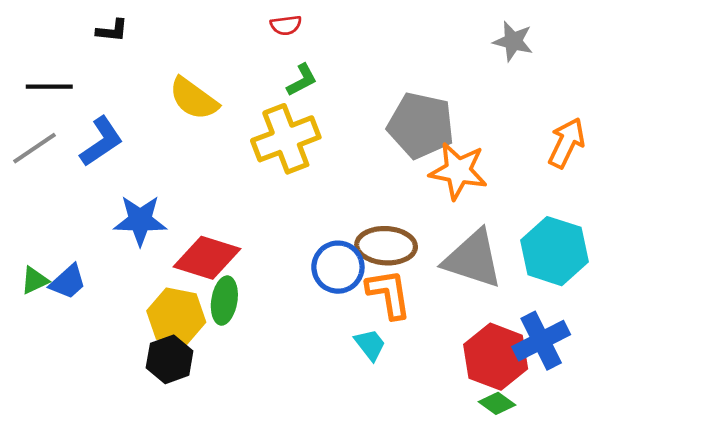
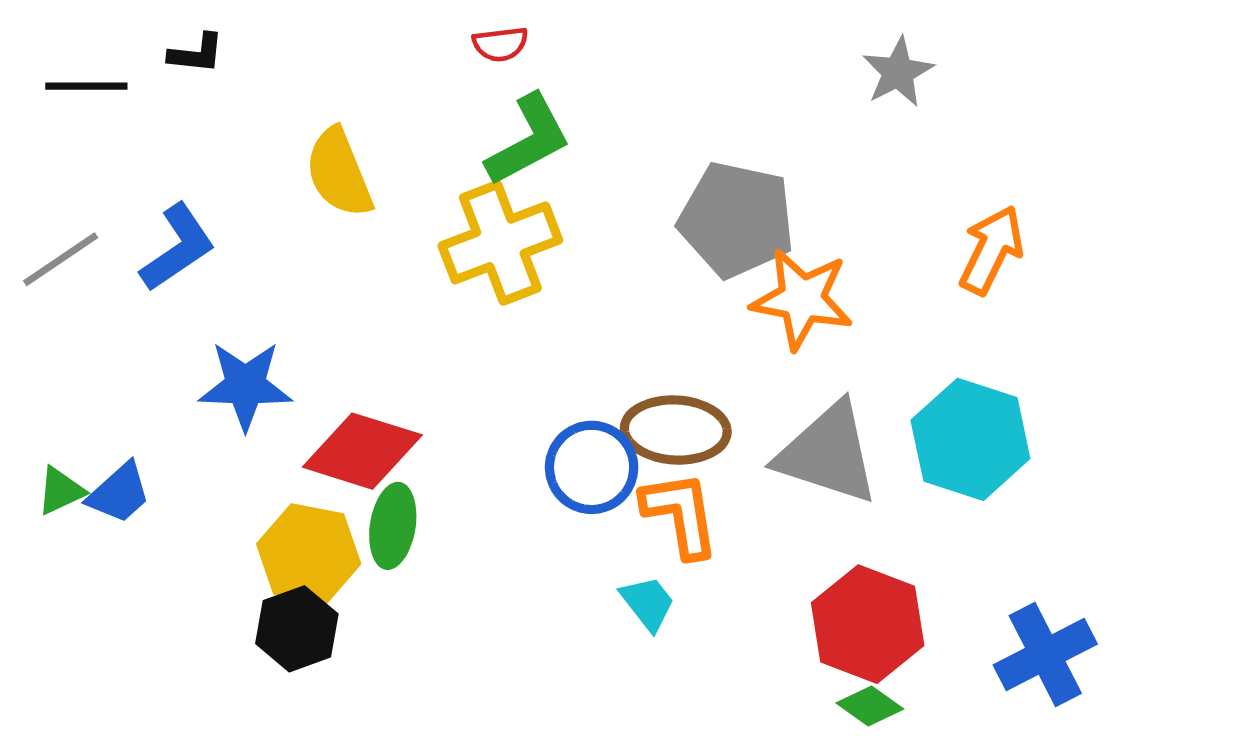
gray star: (513, 41) -> (898, 72), turned 30
green L-shape: (302, 80) -> (528, 140), size x1.6
black line: (49, 87) -> (86, 86), moved
yellow semicircle: (194, 99) -> (339, 173), turned 32
blue cross: (541, 341) -> (1045, 655), moved

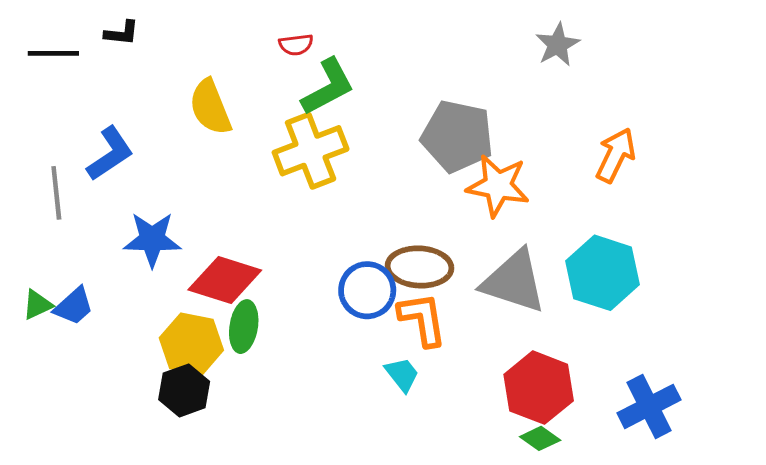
red semicircle: (500, 44) -> (296, 45), moved
gray line: (61, 259) -> (56, 193), moved, turned -62

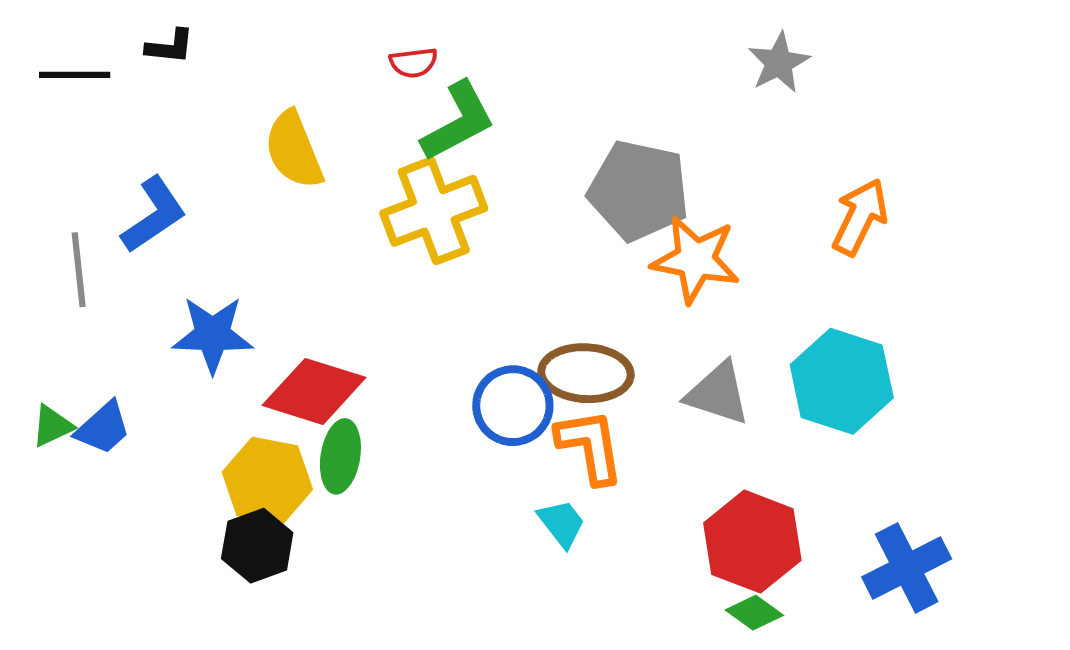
gray triangle: (514, 282) -> (718, 393), size x0.7

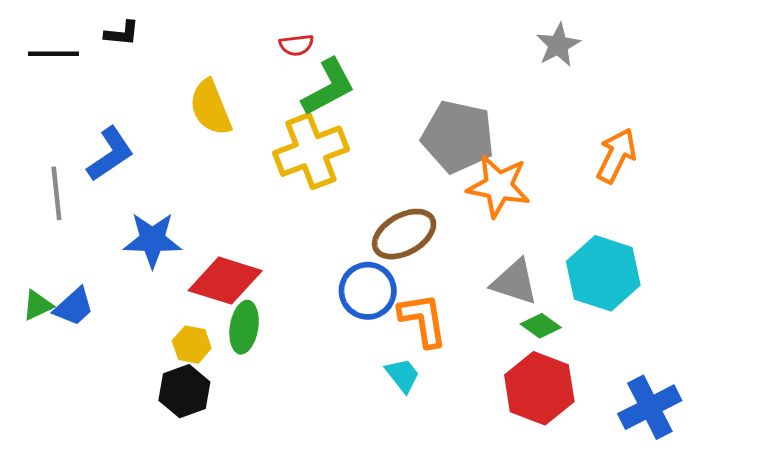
brown ellipse: (586, 373) -> (404, 234), moved, turned -32
yellow hexagon: (267, 481) -> (192, 345), size x0.6
green diamond: (754, 613) -> (541, 326), moved

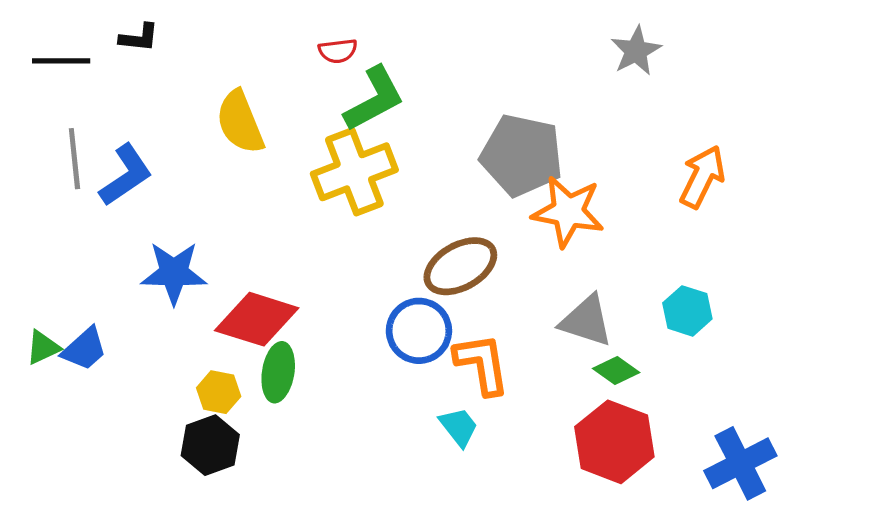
gray line: (56, 193) -> (74, 159), moved
cyan hexagon: (603, 273) -> (687, 311), size x0.6

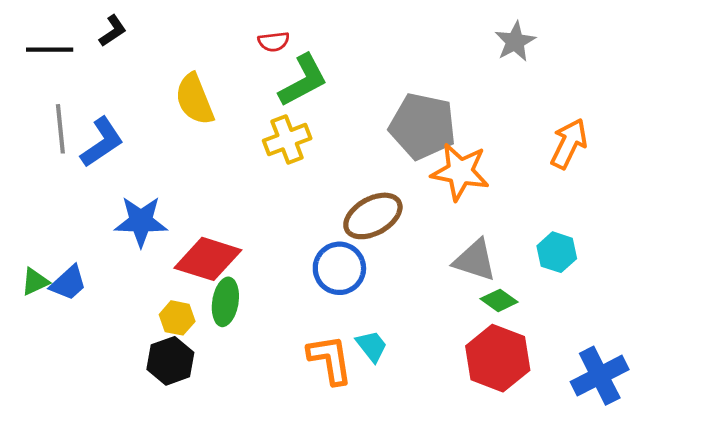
black L-shape: (139, 38) -> (113, 31), turned -40
yellow cross: (354, 172) -> (287, 140), size x0.7
orange L-shape: (482, 364) -> (330, 360), moved

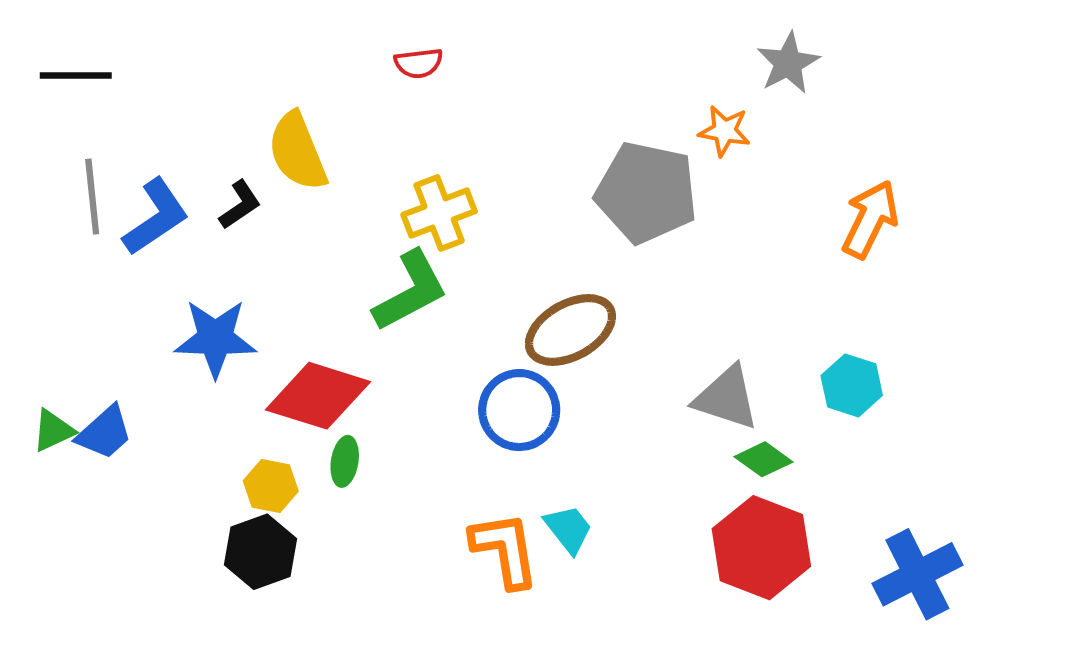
black L-shape: (113, 31) -> (240, 205), moved
green L-shape: (303, 80) -> (410, 291), moved
orange star: (460, 172) -> (724, 131), moved, size x0.6
green ellipse: (225, 302) -> (345, 461), size x0.7

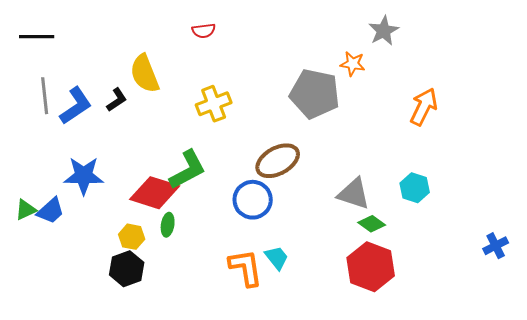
green L-shape: (410, 291) -> (188, 170), moved
blue star: (215, 338) -> (84, 176), moved
blue cross: (917, 574) -> (496, 246), moved, size x0.6

